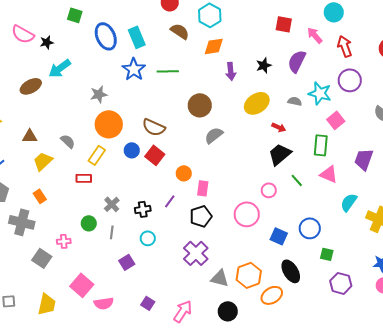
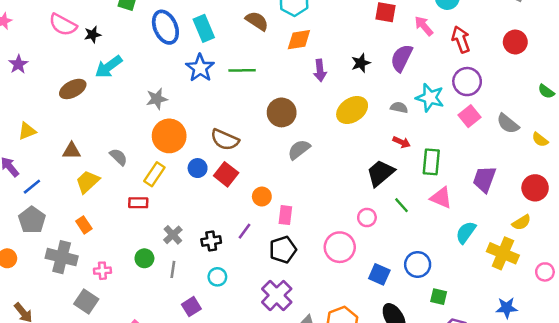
pink square: (336, 120) -> (470, 116), moved
red arrow: (279, 127) -> (402, 142), moved
pink cross: (64, 241) -> (102, 271), moved

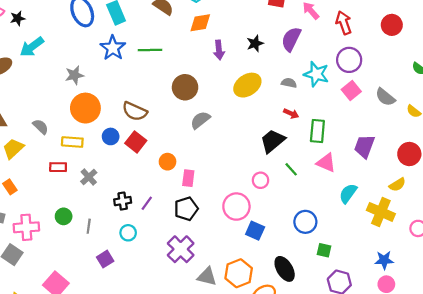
yellow rectangle: (154, 174) -> (72, 142), turned 60
purple line: (245, 231) -> (147, 203), moved
gray cross: (173, 235) -> (89, 177), moved
pink cross: (102, 271) -> (26, 227), size x1.6
blue square: (379, 274) -> (255, 231), moved

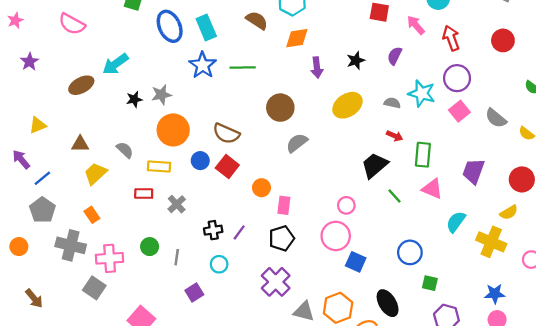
black star: (18, 18) -> (134, 99), moved
purple semicircle: (291, 39) -> (395, 56), size x0.7
pink circle: (261, 180) -> (346, 205), moved

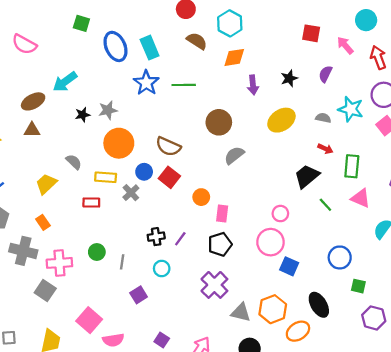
brown triangle: (80, 144) -> (32, 130), moved
gray cross: (177, 204) -> (131, 193), moved

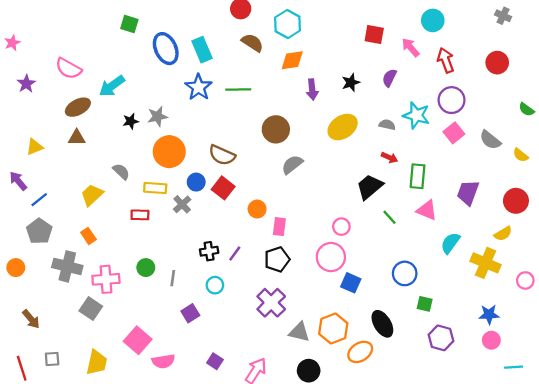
pink semicircle: (24, 44) -> (69, 68), moved

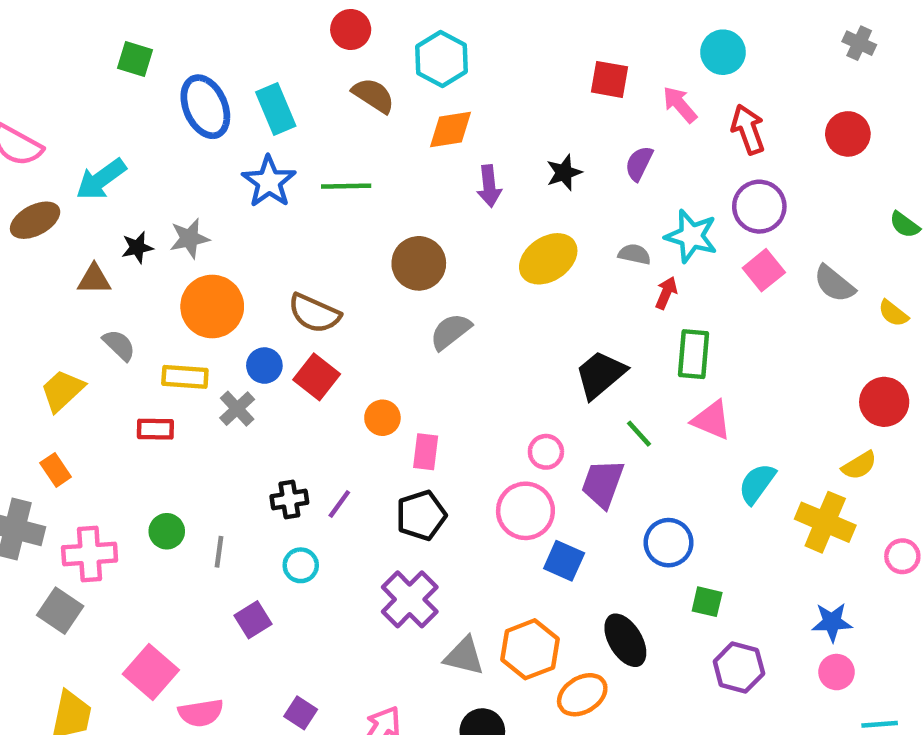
brown triangle: (77, 138) -> (94, 279), moved
red arrow: (389, 157) -> (666, 293), moved, turned -91
purple trapezoid: (468, 193) -> (603, 484), moved

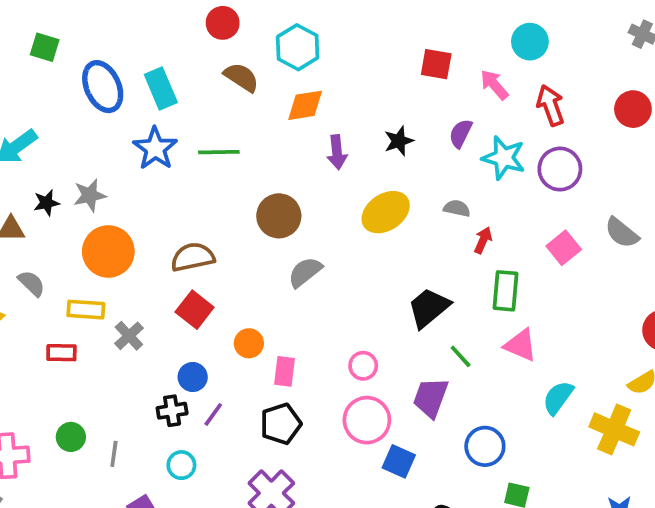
cyan star: (691, 236) -> (504, 158), moved
pink square: (764, 270) -> (564, 248), moved
brown semicircle: (314, 313) -> (193, 257), turned 144
blue circle: (264, 366) -> (193, 377), moved
pink circle: (546, 452) -> (363, 366), moved

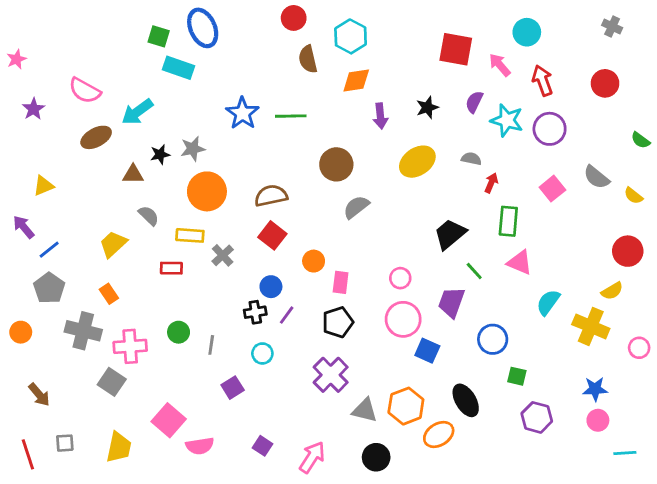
red square: (436, 64) -> (456, 49), size x1.4
brown semicircle: (241, 77) -> (308, 59), turned -136
blue ellipse: (103, 87) -> (203, 28), moved
cyan rectangle: (161, 88) -> (179, 68), moved, turned -48

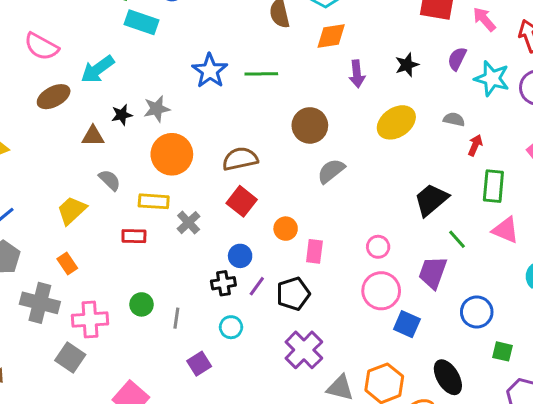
black pentagon: (338, 322) -> (293, 294), moved

